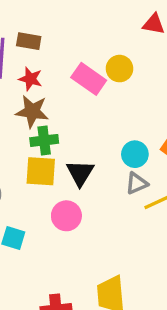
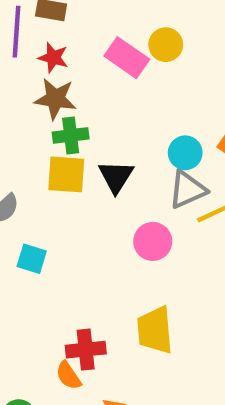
gray triangle: (137, 183) -> (187, 190), size x1.4
pink circle: (66, 216) -> (153, 241), moved

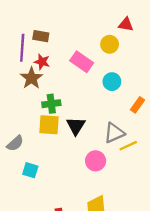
yellow circle: (166, 45) -> (110, 44), moved
brown star: (55, 99) -> (31, 78), moved, turned 30
cyan circle: (185, 153) -> (112, 82), moved

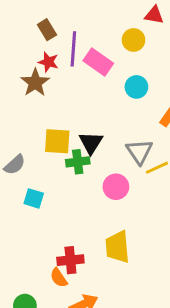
brown rectangle: (41, 36) -> (47, 30), turned 49
purple line: (22, 48) -> (73, 49), moved
green cross: (51, 104) -> (78, 162), moved
gray triangle: (114, 133) -> (139, 152), turned -40

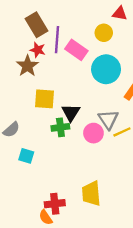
brown rectangle: (47, 30) -> (37, 25), size x1.5
cyan circle: (136, 87) -> (106, 69), size x1.6
yellow square: (57, 141) -> (44, 99), moved
pink circle: (116, 187) -> (93, 133), moved

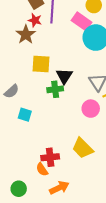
pink rectangle: (76, 50) -> (82, 21), moved
pink circle: (93, 133) -> (91, 109), moved
yellow trapezoid: (91, 193) -> (83, 148), turned -40

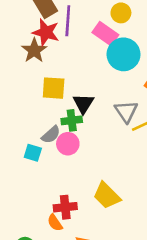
red star: (35, 20) -> (46, 32), size x1.5
gray semicircle: (12, 91) -> (51, 135), moved
pink circle: (91, 109) -> (68, 144), moved

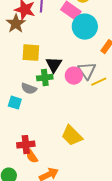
gray semicircle: (51, 135) -> (29, 89), turned 63
pink circle: (68, 144) -> (74, 76), moved
red cross: (65, 207) -> (26, 145), moved

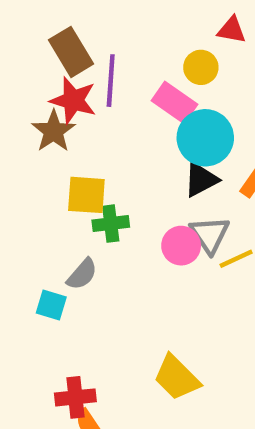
black triangle: (54, 65) -> (201, 180), moved, turned 30
green cross: (45, 78) -> (111, 224), moved
gray semicircle: (29, 89) -> (82, 274), turned -70

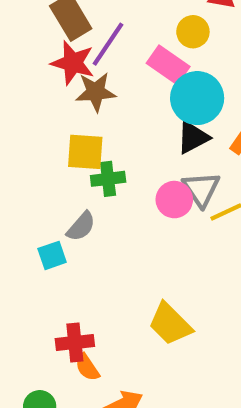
purple line: (111, 81) -> (108, 44), turned 30
brown star: (53, 131) -> (96, 92), moved, turned 30
cyan square: (51, 305) -> (52, 255), turned -36

